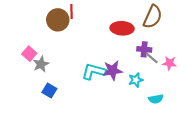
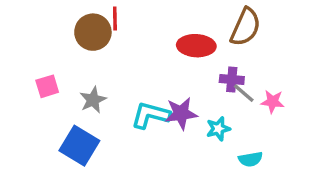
pink square: (29, 54) -> (47, 86), turned 32
gray star: (41, 64) -> (93, 100), moved
blue square: (49, 90) -> (79, 146), size x1.6

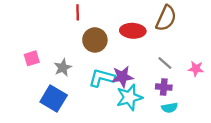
brown circle: (93, 32) -> (95, 40), moved
purple cross: (232, 80) -> (164, 87), moved
pink star: (273, 102) -> (196, 69), moved
cyan star: (218, 129) -> (129, 97), moved, size x1.6

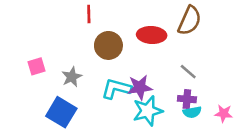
pink star: (196, 69) -> (224, 113), moved
cyan semicircle: (170, 108) -> (192, 112), moved

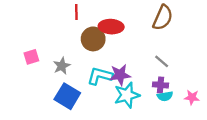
red ellipse: (152, 35) -> (111, 27), moved
blue square: (61, 112) -> (67, 96), moved

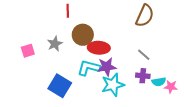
red ellipse: (111, 27) -> (99, 48), moved
gray star: (62, 66) -> (55, 44), moved
cyan semicircle: (165, 96) -> (159, 82), moved

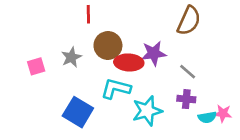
purple star: (107, 67) -> (154, 53), moved
cyan semicircle: (159, 82) -> (207, 117), moved

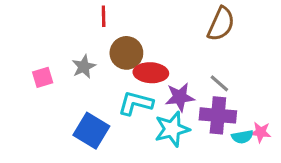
purple star: (154, 53) -> (180, 97), moved
purple cross: (186, 99) -> (218, 115), size x1.6

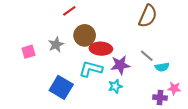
red line: (104, 16) -> (69, 11), turned 56
purple cross: (218, 115) -> (160, 98), moved, size x0.6
cyan star: (172, 129) -> (115, 86), size x0.6
cyan semicircle: (242, 137) -> (162, 67), moved

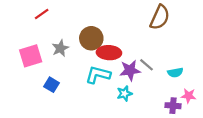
red line: (69, 11) -> (42, 14), moved
pink square: (29, 52) -> (31, 56), size x1.5
gray line: (147, 56) -> (147, 65), moved
blue square: (61, 87) -> (52, 85), moved, size x0.6

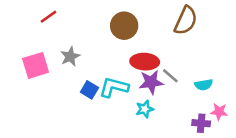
brown circle: (91, 38) -> (124, 26), moved
red ellipse: (109, 53) -> (145, 62), moved
blue square: (52, 85) -> (89, 90), moved

